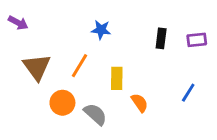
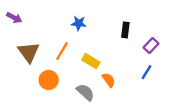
purple rectangle: (197, 40) -> (151, 45), moved, turned -40
yellow rectangle: (117, 78) -> (91, 61), turned -60
gray semicircle: (95, 114) -> (85, 92), moved

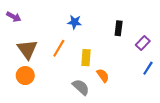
yellow rectangle: (91, 61) -> (86, 58), turned 63
blue line: (147, 72) -> (148, 68), moved
orange circle: (49, 80) -> (25, 76), moved

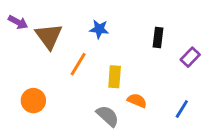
brown triangle: (27, 49) -> (49, 36), moved
blue line: (148, 68) -> (182, 109), moved
orange semicircle: (103, 76) -> (137, 101), turned -32

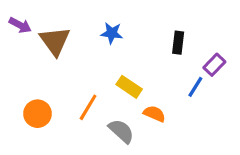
orange line: (78, 64) -> (88, 107), moved
yellow rectangle: (115, 77) -> (129, 87), turned -60
blue line: (182, 109) -> (195, 87), moved

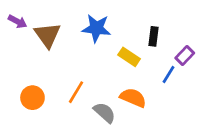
blue star: (112, 33) -> (96, 28), size x1.5
yellow rectangle: (129, 87) -> (129, 57), moved
orange semicircle: (154, 114) -> (133, 98), size x1.4

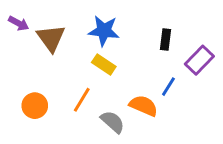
purple rectangle: (185, 55) -> (199, 60), size x1.4
yellow rectangle: (129, 57) -> (104, 65), moved
blue line: (168, 75) -> (168, 87), moved

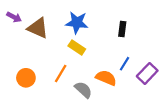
brown triangle: (51, 38) -> (38, 28), turned -30
purple rectangle: (199, 60) -> (147, 73), moved

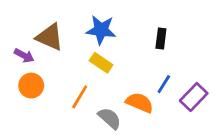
purple arrow: (14, 17) -> (24, 56), moved
orange circle: (26, 78) -> (31, 86), moved

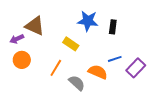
blue star: (101, 30) -> (88, 21), moved
purple arrow: (24, 56) -> (17, 39), turned 128
blue line: (164, 84) -> (115, 59), turned 40

